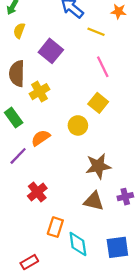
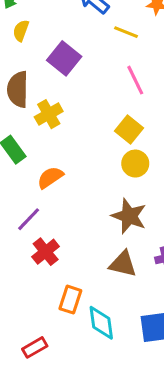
yellow circle: (78, 125) -> (135, 164), moved
purple line: (18, 156) -> (29, 219), moved
brown star: (98, 166) -> (129, 216), turned 30

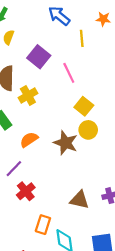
yellow line: (126, 32) -> (82, 38), turned 63
pink line: (135, 80) -> (69, 73), moved
brown star: (129, 216) -> (66, 143), moved

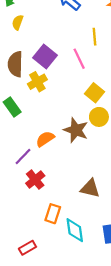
yellow line: (82, 38) -> (95, 37), moved
purple square: (39, 57) -> (45, 56), moved
orange semicircle: (29, 140) -> (45, 139), moved

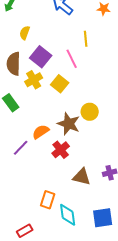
yellow semicircle: (18, 22) -> (25, 33), moved
yellow square: (95, 93) -> (60, 84), moved
red cross: (35, 180) -> (61, 150), moved

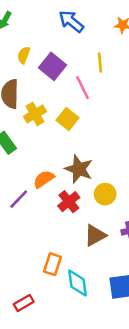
purple square: (41, 57) -> (53, 66), moved
yellow circle: (90, 112) -> (105, 194), moved
brown triangle: (82, 177) -> (95, 235), turned -42

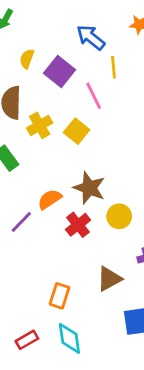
blue arrow: (71, 21) -> (91, 37), moved
brown triangle: (95, 235) -> (109, 279), moved
cyan diamond: (78, 283) -> (69, 338), moved

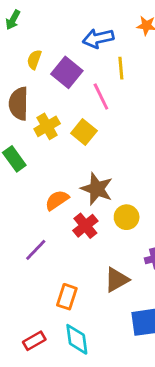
blue arrow: (91, 37) -> (98, 38), turned -52
purple line: (21, 222) -> (36, 250), moved

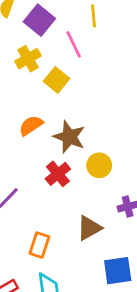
yellow cross: (47, 126) -> (28, 59), moved
orange semicircle: (57, 200) -> (31, 125), moved

